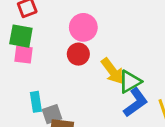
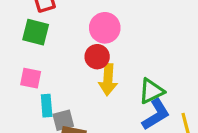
pink square: (24, 54) -> (31, 78), moved
yellow arrow: (112, 71) -> (108, 80), moved, turned 36

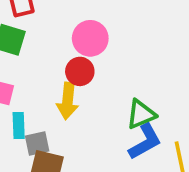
yellow arrow: (108, 80) -> (68, 101), moved

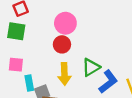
yellow arrow: (68, 101) -> (64, 74), moved
green triangle: (141, 114) -> (91, 67), moved

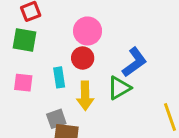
blue L-shape: (108, 82) -> (134, 62), moved
cyan rectangle: (29, 83) -> (59, 77), moved

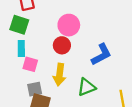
cyan rectangle: (59, 77) -> (21, 48), moved
pink square: (23, 83) -> (30, 64), moved
green triangle: (119, 88) -> (86, 87), moved

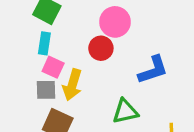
yellow arrow: (60, 75) -> (72, 85), moved
gray square: (35, 89) -> (46, 90), moved

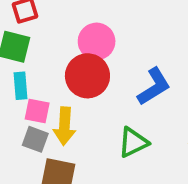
red circle: (101, 48) -> (87, 76), size x1.5
gray square: (46, 90) -> (35, 139), turned 35

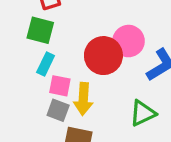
pink circle: (97, 41) -> (129, 41), moved
cyan rectangle: (21, 86) -> (46, 64), turned 30

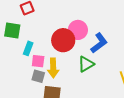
green square: (40, 30) -> (12, 31), moved
green triangle: (143, 113) -> (86, 64), moved

